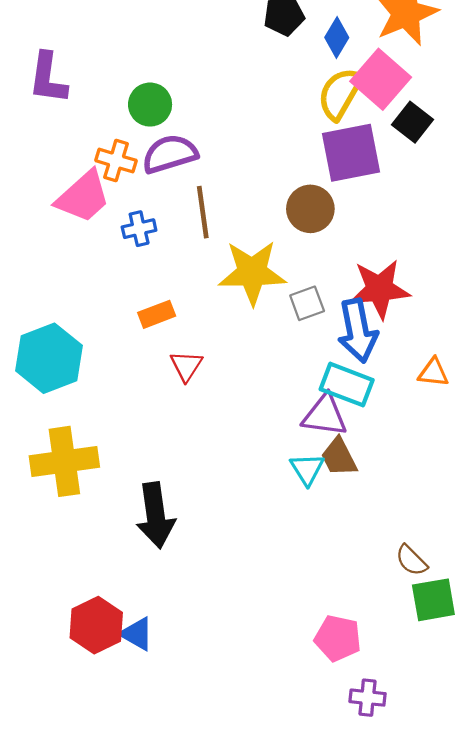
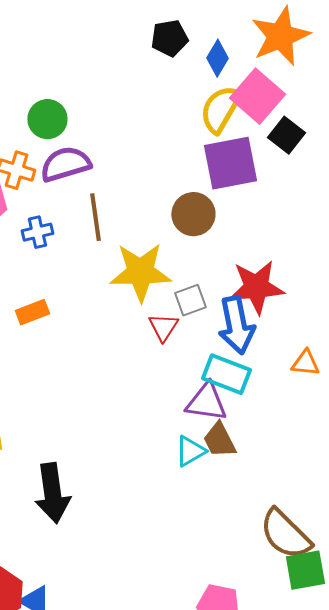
orange rectangle: (157, 314) -> (32, 312), moved
red triangle: (186, 366) -> (163, 327), moved
cyan triangle: (307, 469) -> (190, 451), turned 32
brown semicircle: (411, 560) -> (285, 534), size x1.8

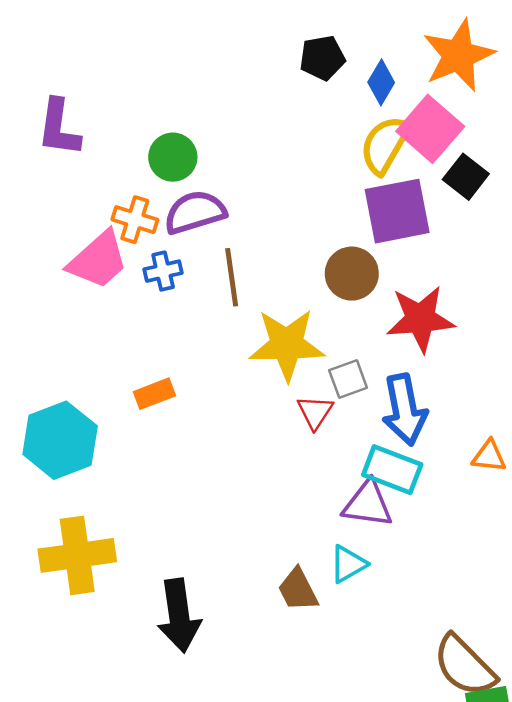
blue cross: (37, 232) -> (163, 271), moved
red star: (256, 287) -> (420, 319), moved
brown trapezoid: (219, 440) -> (298, 590), moved

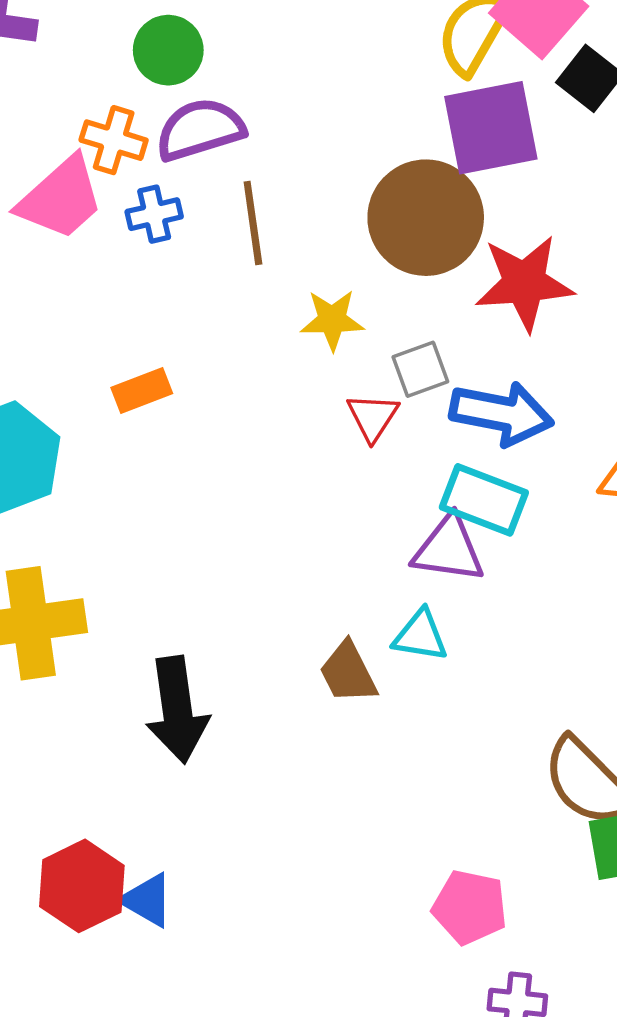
brown circle: (352, 274) -> (426, 218), size x1.5
yellow star: (287, 345) -> (332, 320), size x0.6
blue arrow: (404, 410) -> (502, 413), turned -68
cyan triangle: (348, 564) -> (420, 636), turned 39

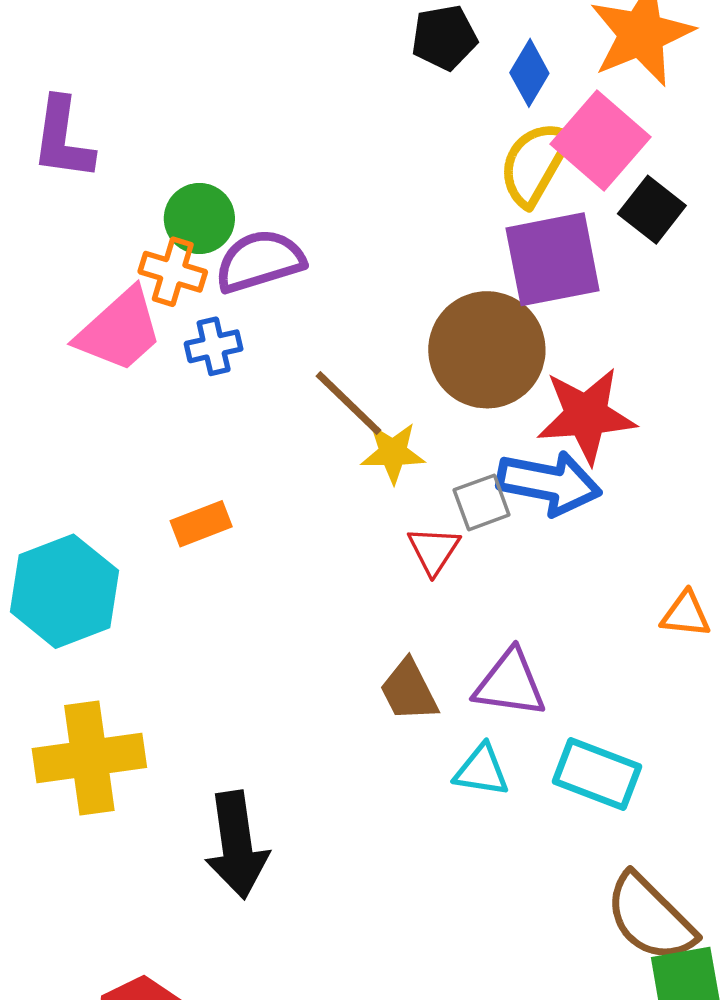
green circle: (168, 50) -> (199, 218), moved
brown line: (253, 223) -> (348, 403), moved, turned -38
blue arrow: (502, 413) -> (549, 483), moved
cyan rectangle: (484, 500) -> (597, 774), moved
brown trapezoid: (348, 673) -> (409, 691), moved

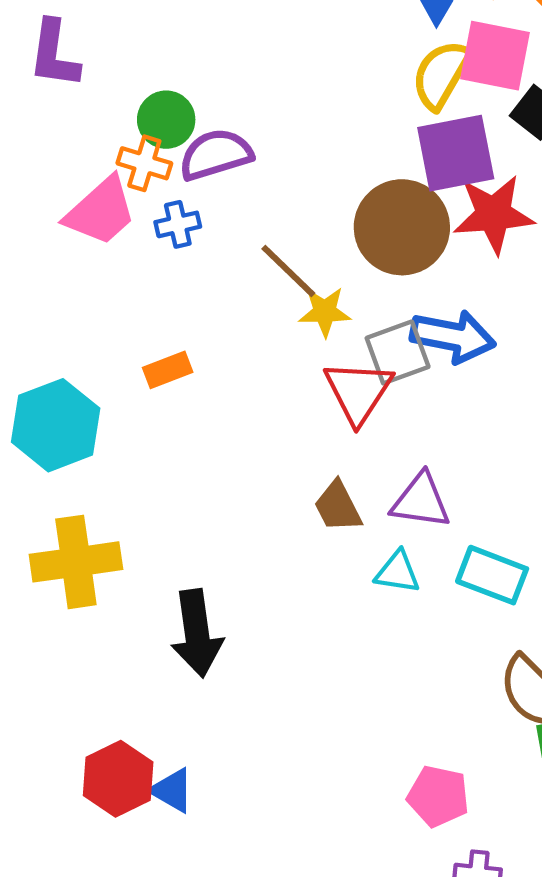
pink square: (600, 140) -> (495, 56), turned -30
red star: (586, 415) -> (494, 214), moved
gray square: (482, 502) -> (398, 352), size x1.4
red triangle: (434, 550) -> (358, 392), size x1.6

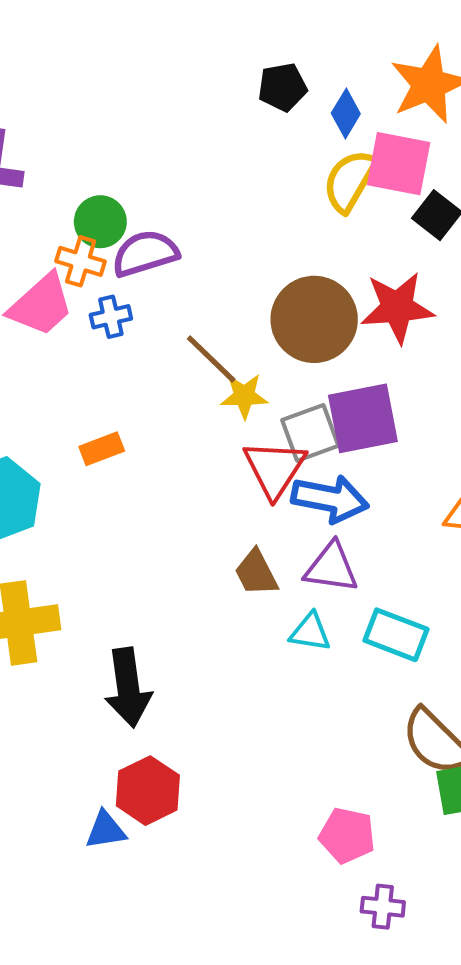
purple square: (456, 153) -> (363, 418), moved
blue arrow: (453, 336) -> (330, 499), moved
red hexagon: (118, 779) -> (148, 791), moved
blue triangle: (172, 790) -> (106, 830), turned -39

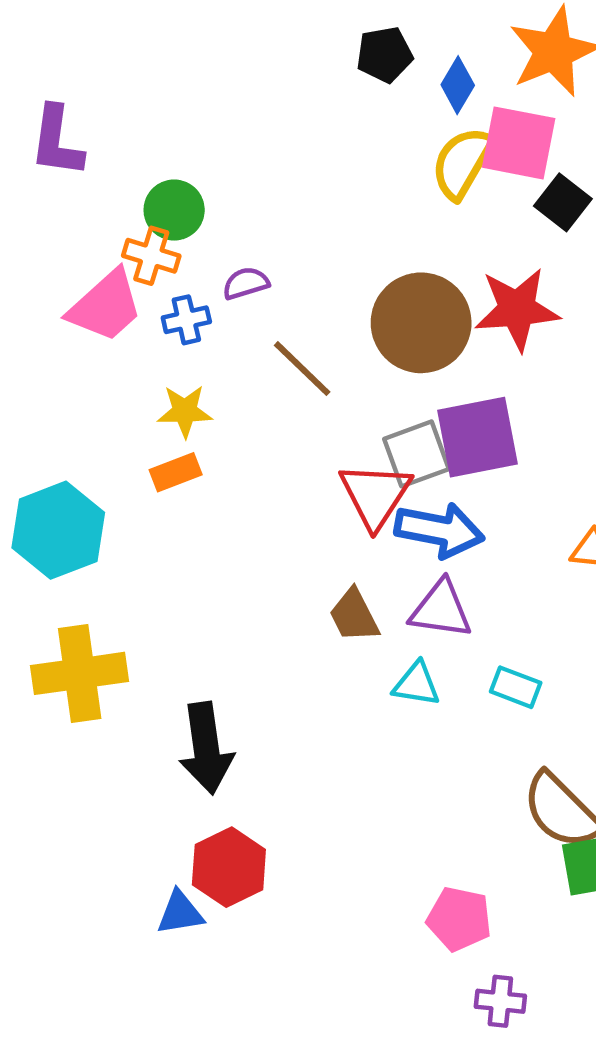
purple semicircle: (145, 253) -> (246, 283), moved, size x0.6
yellow star: (244, 396) -> (185, 411), moved
cyan rectangle: (396, 635) -> (516, 687), size x0.7

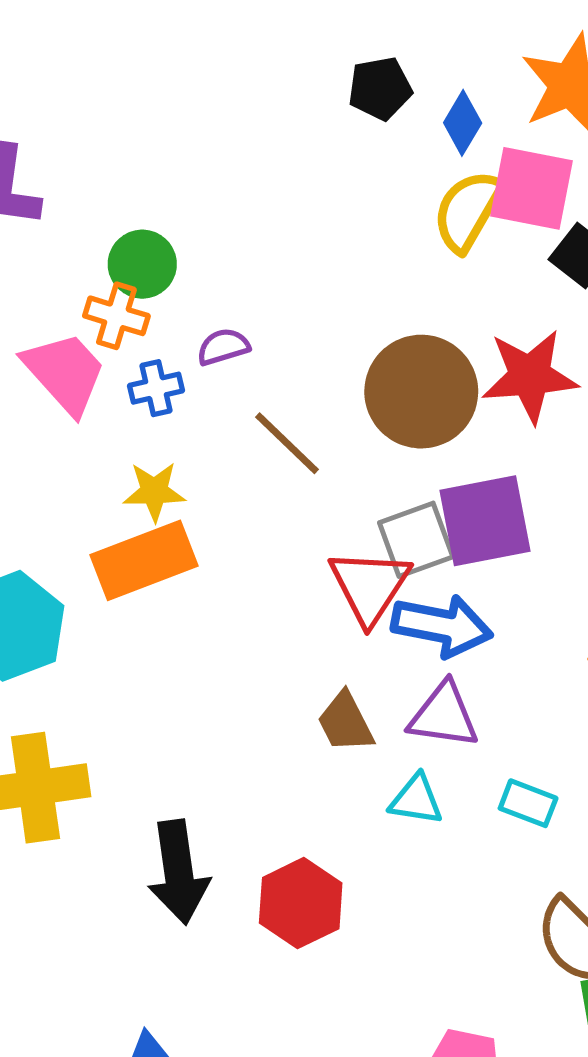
pink trapezoid: (106, 306) -> (65, 373), turned -90
orange rectangle: (176, 472) -> (144, 560), size x1.8
red hexagon: (229, 867) -> (301, 903), moved

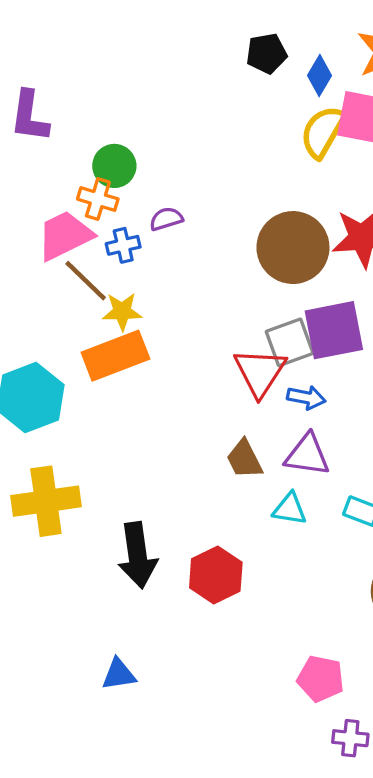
pink trapezoid: (65, 373) -> (65, 235), turned -74
brown line: (287, 443) -> (86, 281), moved
blue arrow: (442, 626) -> (306, 398), size x0.6

